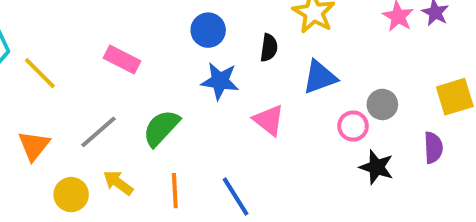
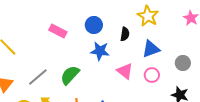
pink rectangle: (122, 59) -> (58, 31), moved
pink circle: (353, 126) -> (152, 75), moved

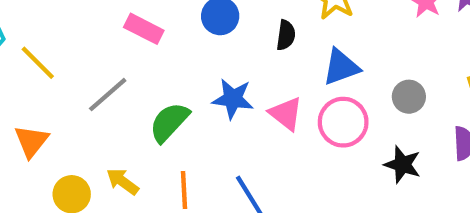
blue star: (100, 51) -> (233, 99), moved
pink circle: (152, 75) -> (343, 122), size x1.5
gray line: (38, 77) -> (108, 95), moved

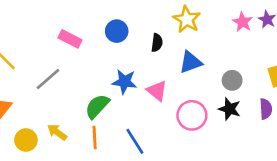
green semicircle: (169, 122) -> (97, 106), moved
pink circle: (343, 122) -> (192, 115), moved
black star: (403, 165) -> (230, 109), moved

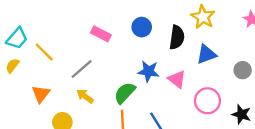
black semicircle: (157, 43) -> (177, 37), size x1.5
black star: (230, 109) -> (241, 114), moved
yellow arrow: (57, 132) -> (85, 96), moved

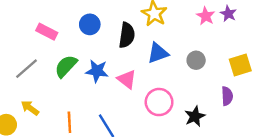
gray circle: (243, 70) -> (196, 60), moved
green semicircle: (125, 93) -> (66, 66), moved
yellow arrow: (85, 96) -> (30, 108), moved
black star: (241, 114) -> (195, 116), turned 30

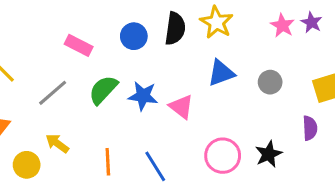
black semicircle: (127, 35) -> (175, 29), moved
pink circle: (159, 102) -> (223, 156), moved

